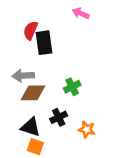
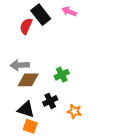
black rectangle: (44, 43) -> (41, 15), moved, turned -30

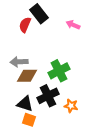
pink arrow: (69, 11) -> (73, 25), moved
green cross: (62, 75) -> (59, 71), size x1.5
black cross: (50, 101) -> (48, 96), size x1.5

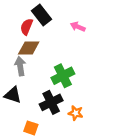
gray arrow: (19, 62) -> (20, 66), turned 84
brown diamond: (27, 76) -> (29, 48), moved
black triangle: (25, 104) -> (13, 95), moved

